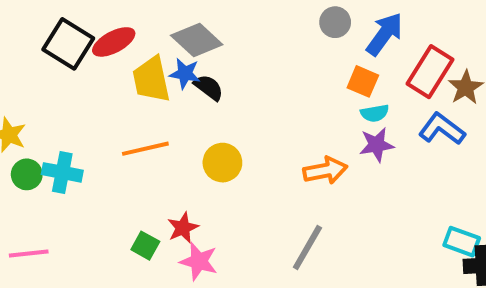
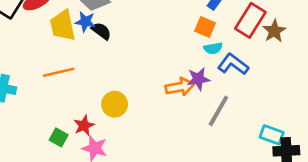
blue L-shape: (442, 129) -> (233, 64), moved
purple star: (377, 145) -> (198, 79), moved
yellow circle: (222, 163) -> (115, 104), moved
gray line: (307, 248) -> (218, 111), moved

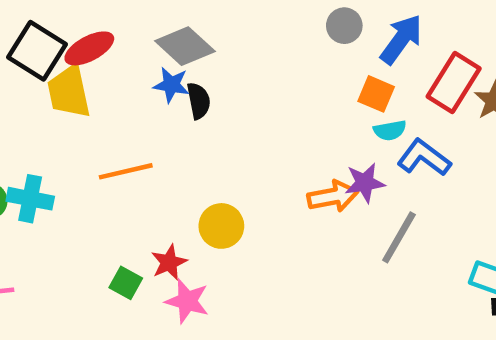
yellow trapezoid: (63, 26) -> (69, 92), moved
black semicircle: (101, 31) -> (199, 101), turned 42

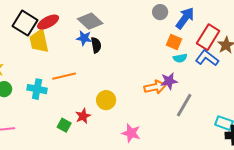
blue L-shape: (424, 158) -> (207, 58), moved
cyan cross: (30, 199) -> (37, 89), moved
pink star: (187, 301) -> (131, 133), moved

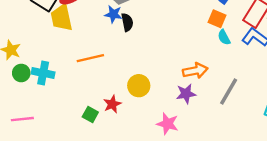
cyan semicircle: (180, 58) -> (224, 37), turned 72
purple star: (169, 81) -> (186, 94), moved
cyan cross: (37, 89) -> (43, 73), moved

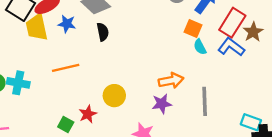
blue star: (113, 14) -> (67, 24), moved
gray line: (229, 91) -> (205, 101), turned -32

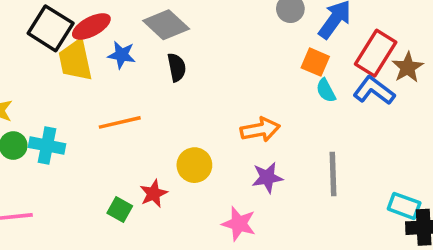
orange arrow: (171, 81) -> (260, 130), moved

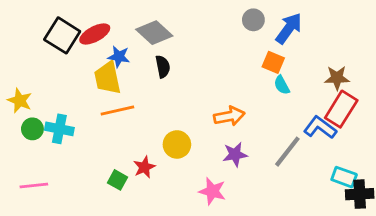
red rectangle: (376, 53) -> (341, 109), moved
yellow trapezoid: (75, 60) -> (108, 78), moved
brown star: (408, 67) -> (337, 78), moved, turned 30
blue L-shape: (374, 90) -> (320, 127), moved
gray line: (333, 174) -> (287, 152), turned 40

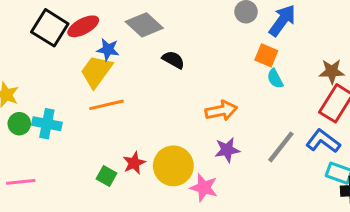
black semicircle: (163, 67) -> (173, 60), moved, turned -50
yellow trapezoid: (108, 78) -> (96, 71), turned 48
blue L-shape: (320, 127) -> (323, 141), moved
yellow circle: (177, 144) -> (173, 166), moved, size x1.4

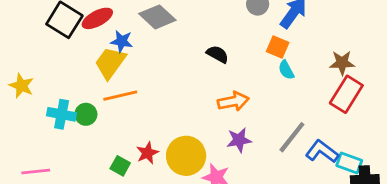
black semicircle: (173, 60) -> (218, 54), moved
green circle: (19, 124) -> (86, 114), moved
blue L-shape: (323, 141) -> (322, 151), moved

